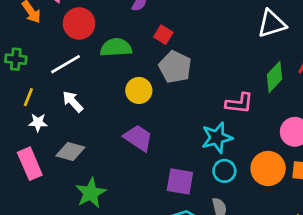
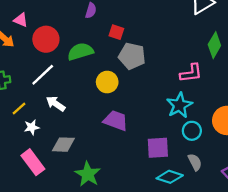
yellow line: (28, 97) -> (19, 109), turned 40

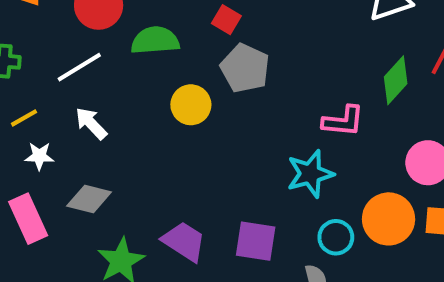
purple trapezoid: (116, 121) -> (184, 241), moved
cyan circle: (192, 131) -> (336, 237), moved

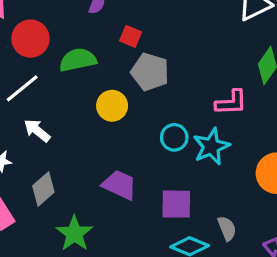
gray diamond: (89, 199) -> (43, 189), turned -48
cyan circle: (336, 237) -> (174, 137), moved
purple trapezoid: (184, 241) -> (120, 185), moved

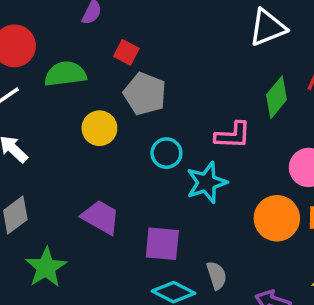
cyan circle: (174, 137) -> (166, 153), moved

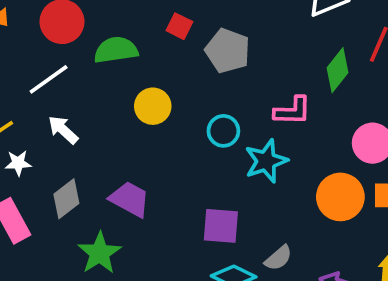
gray pentagon: (145, 94) -> (228, 51), moved
purple trapezoid: (101, 217) -> (130, 199), moved
gray semicircle: (217, 275) -> (278, 258), turned 68

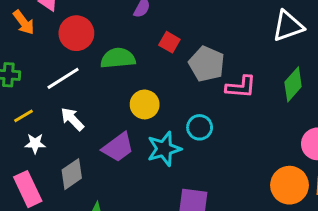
pink L-shape: (293, 111) -> (241, 87), moved
cyan star: (266, 161) -> (164, 149), moved
purple trapezoid: (130, 199) -> (118, 147), moved, turned 112

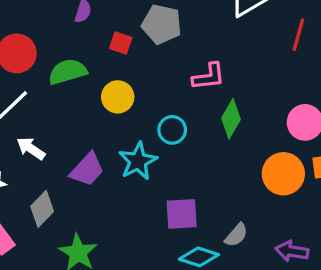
gray pentagon: (207, 64) -> (162, 24), moved
green diamond: (293, 84) -> (231, 119), moved
yellow circle: (145, 104) -> (118, 97), moved

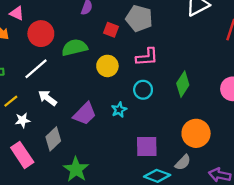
pink L-shape: (209, 77) -> (147, 57), moved
cyan star: (138, 161) -> (119, 110), size x0.6
orange circle: (283, 174) -> (196, 133), moved

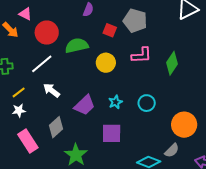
green diamond: (183, 84) -> (172, 63), moved
cyan circle: (143, 90) -> (147, 103), moved
white star: (23, 120) -> (19, 111), moved
purple square: (147, 147) -> (112, 133), moved

